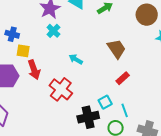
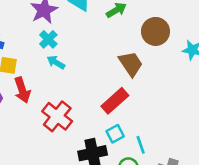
brown circle: (147, 15) -> (155, 31), moved
cyan arrow: (76, 59) -> (56, 62), moved
red rectangle: (123, 78) -> (115, 101), moved, size x1.5

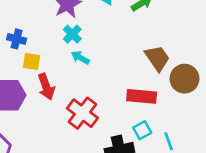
brown circle: (155, 31) -> (184, 79), moved
red rectangle: (115, 101) -> (142, 96), turned 48

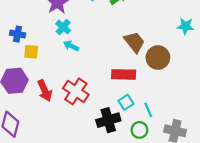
red arrow: (46, 87) -> (45, 91), moved

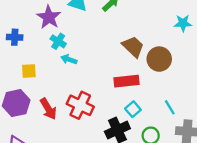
blue cross: (18, 34) -> (15, 37), moved
cyan line: (148, 110) -> (170, 107), moved

